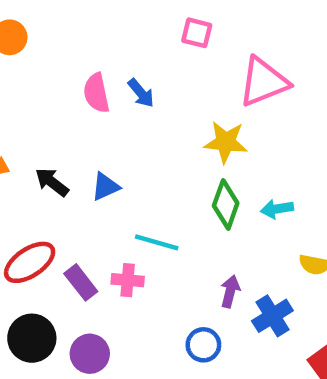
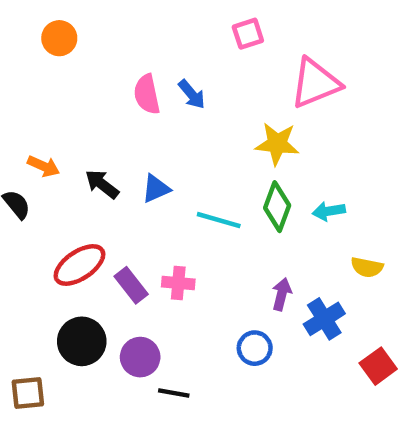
pink square: (197, 33) -> (248, 34), turned -32
cyan line: (157, 242) -> (219, 220), moved

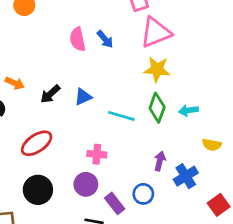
pink triangle: (315, 83) -> (156, 32), moved
black arrow: (102, 184) -> (50, 94), turned -80
purple rectangle: (131, 285) -> (115, 203), moved
purple circle: (140, 357) -> (86, 184), moved

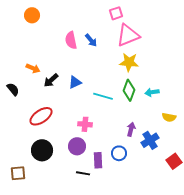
orange arrow: (15, 83) -> (33, 68), moved
purple rectangle: (115, 203) -> (98, 160), turned 35

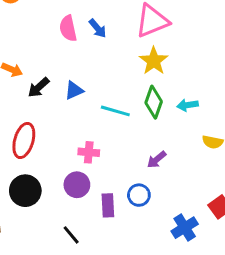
yellow star: (129, 62) -> (154, 61), turned 30
red ellipse: (41, 116) -> (24, 140), turned -40
purple arrow: (131, 129) -> (157, 160), turned -144
blue cross: (150, 140) -> (185, 228), moved
black line: (83, 173) -> (71, 235), moved, turned 40

